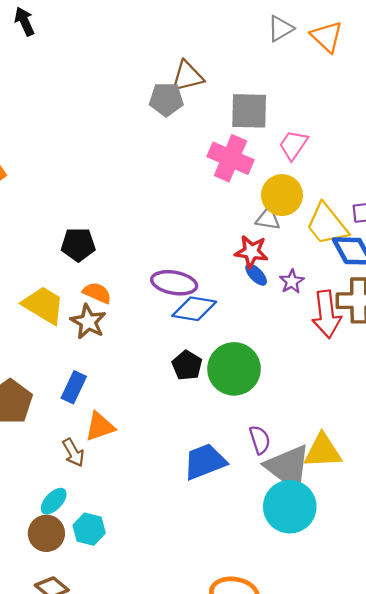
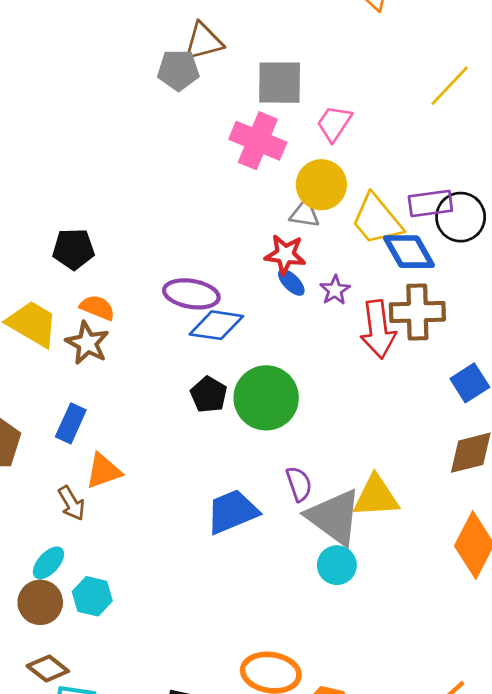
cyan circle: (290, 507) -> (337, 565), size x0.6

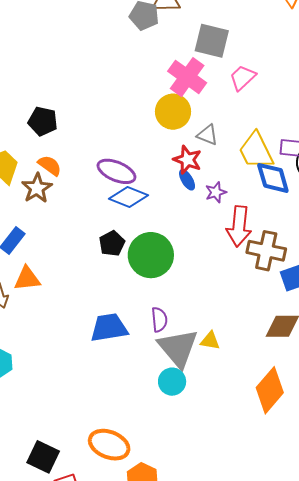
yellow circle: (321, 185) -> (173, 112), moved
brown cross: (417, 312) -> (266, 251), moved
yellow triangle: (376, 496) -> (210, 341), size x0.6

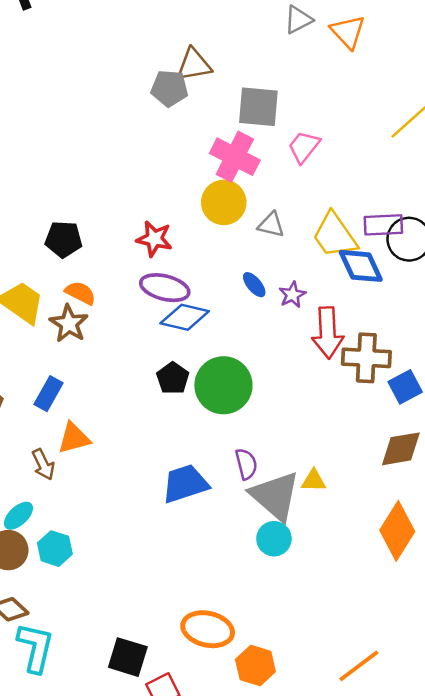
red star: (187, 160) -> (154, 239), moved

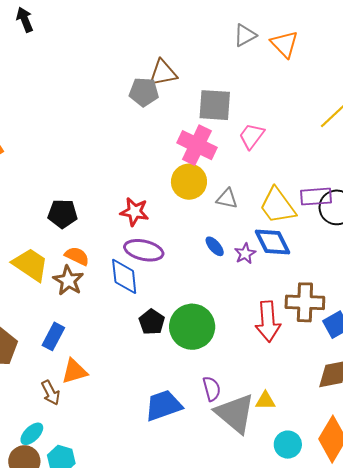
blue diamond: (361, 266) -> (272, 242), moved
blue diamond: (185, 317) -> (124, 276), moved, turned 72
red arrow: (328, 333) -> (268, 321), moved
cyan circle: (274, 539) -> (288, 445), moved

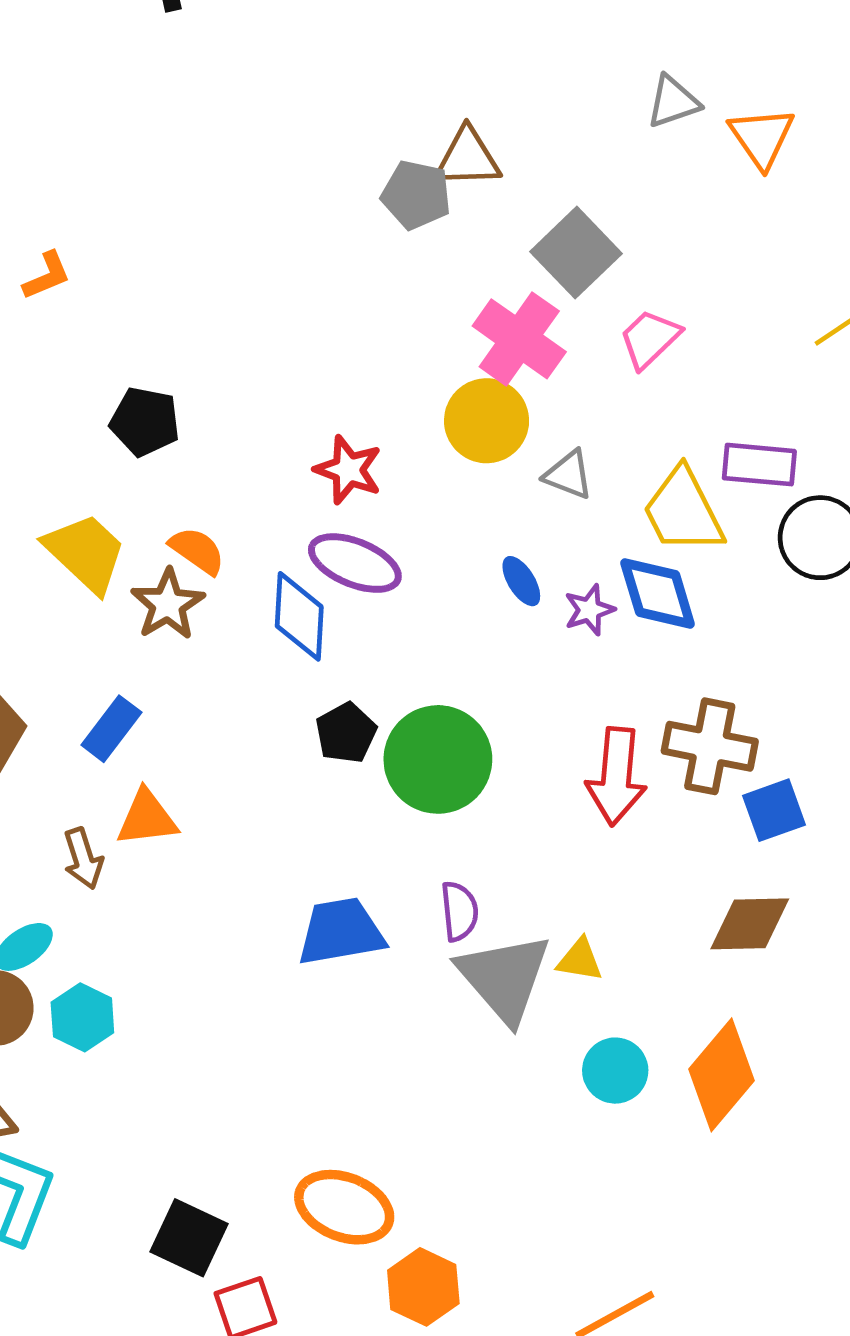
gray square: (215, 105) -> (576, 253), turned 33
purple rectangle: (316, 197) -> (759, 465), moved
black pentagon: (63, 214) -> (145, 422), moved

